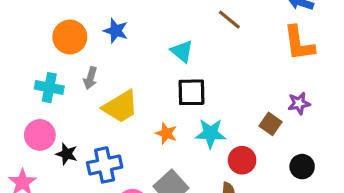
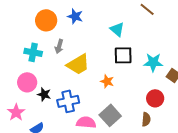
cyan star: (210, 133) -> (153, 62), moved

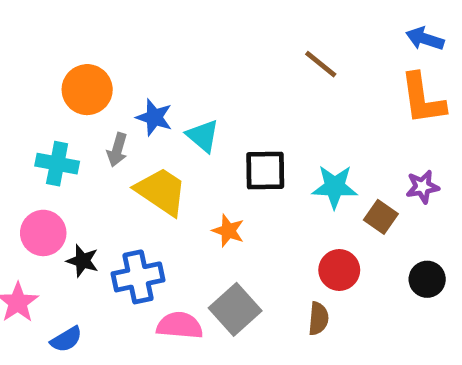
blue star: (75, 16) -> (154, 117), moved
cyan triangle: (117, 29) -> (203, 136), moved
yellow trapezoid: (78, 64) -> (161, 191), turned -115

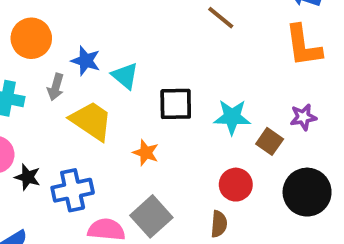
black circle: (427, 279) -> (307, 192), size x1.6

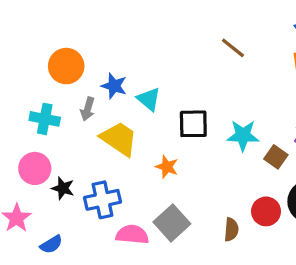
red circle: (236, 185) -> (266, 211), moved

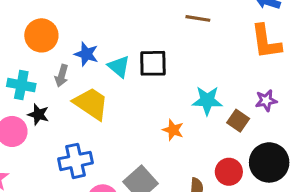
brown line: (233, 48) -> (198, 18), turned -30
black square: (193, 124) -> (153, 63), moved
orange star: (167, 167) -> (173, 130), moved
black star: (63, 188) -> (38, 114), moved

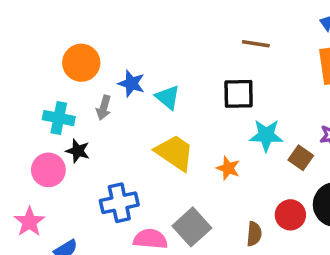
black square: (153, 63) -> (239, 94), moved
yellow trapezoid: (91, 104) -> (175, 153), moved

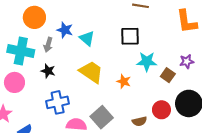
cyan cross: (59, 118) -> (21, 51), size x1.4
black star: (78, 151) -> (48, 71), moved
brown semicircle: (254, 234) -> (139, 121), turned 72

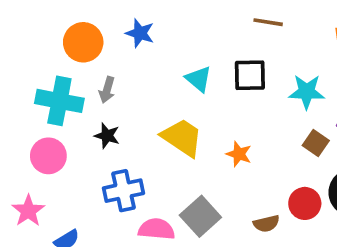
blue star: (65, 30) -> (140, 33), moved
cyan triangle: (87, 38) -> (199, 79), moved
cyan star: (147, 61) -> (307, 92), moved

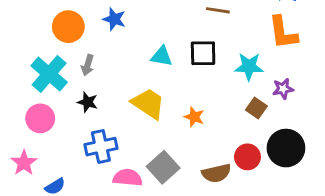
cyan triangle: (199, 79) -> (162, 56), turned -30
cyan cross: (59, 101) -> (49, 74), turned 30
brown semicircle: (266, 224) -> (216, 173), size x1.4

